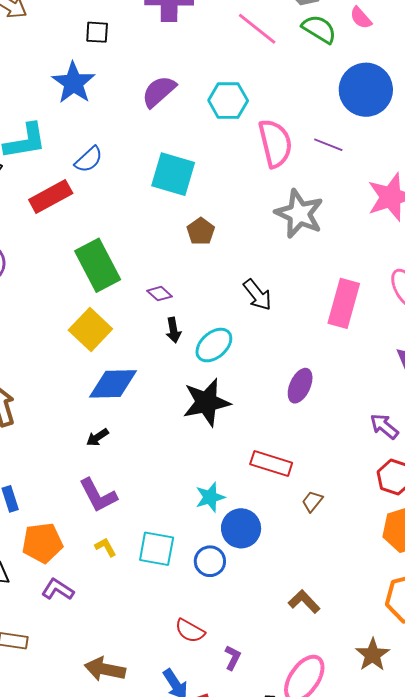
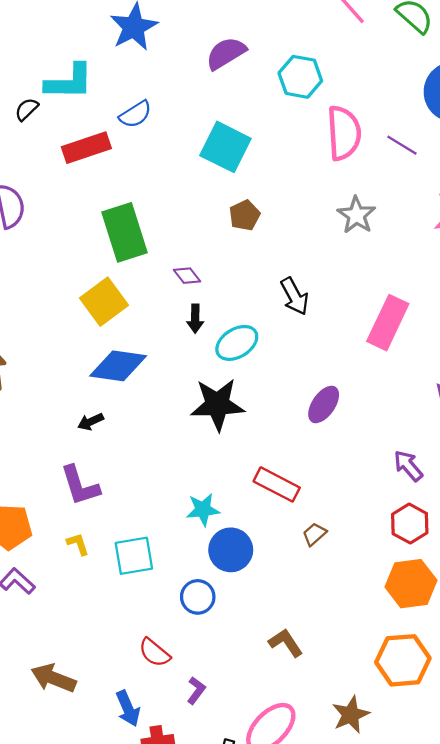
gray star: (299, 214) -> (356, 215), size x0.7
cyan square: (157, 549) -> (134, 556), turned -30
blue circle: (210, 561) -> (198, 597), moved

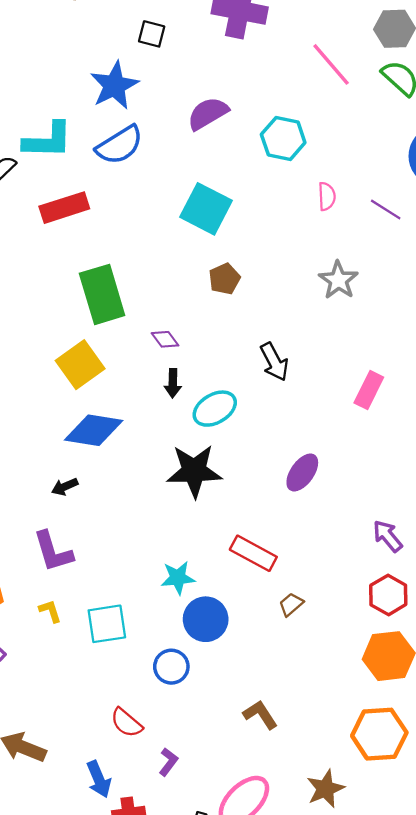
blue semicircle: (135, 114) -> (120, 145), moved, size x1.4
pink semicircle: (344, 133) -> (327, 196), size x0.5
pink rectangle: (388, 323) -> (369, 390), size x0.7

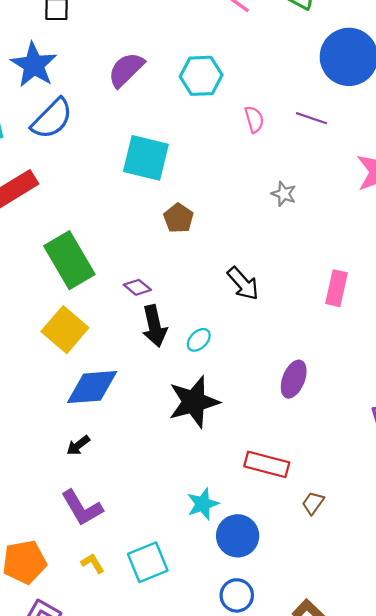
gray star: (338, 280) -> (284, 194), size x0.7
black arrow: (173, 383) -> (154, 326), size x1.5
cyan ellipse: (215, 409) -> (199, 340), size x0.6
blue circle: (171, 667) -> (237, 595), moved

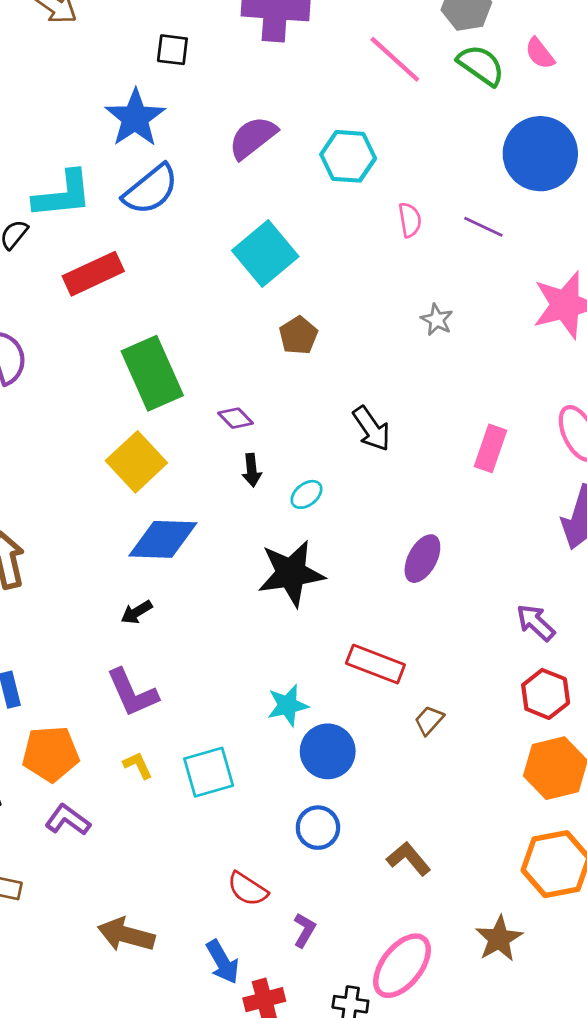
cyan square: (146, 158) -> (265, 254), turned 30
black arrow: (154, 326) -> (252, 470), size x0.6

